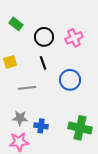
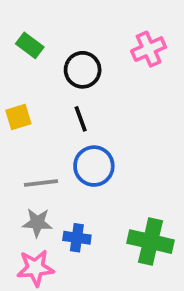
pink cross: (74, 38) -> (149, 49), moved
blue circle: (70, 80) -> (94, 166), moved
gray line: (27, 88) -> (41, 183), moved

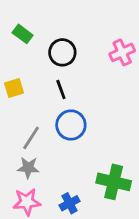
pink cross: (149, 49) -> (122, 52), moved
gray line: (41, 183) -> (31, 138), turned -50
blue cross: (77, 238) -> (70, 203), moved, turned -36

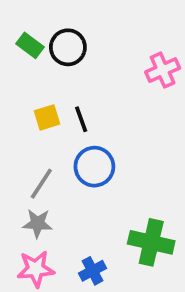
black circle: (62, 52) -> (68, 47), moved
yellow square: (14, 88) -> (47, 117), moved

